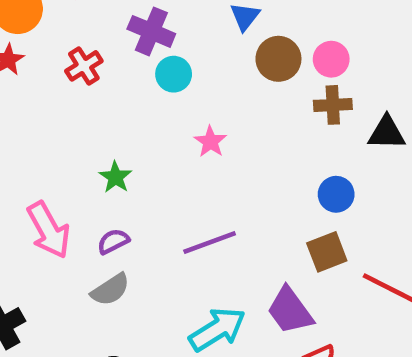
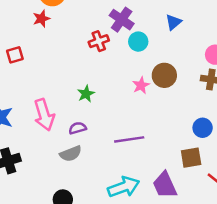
brown circle: (278, 59) -> (164, 75), moved
red cross: (84, 66) -> (99, 41), moved
cyan circle: (174, 74) -> (138, 42), moved

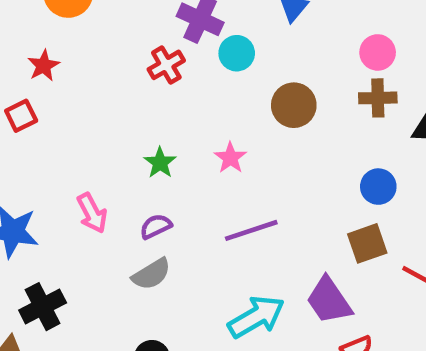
red star: (41, 19) -> (44, 66), moved
pink star: (141, 85) -> (230, 158), moved
pink arrow: (44, 115) -> (92, 213), size x0.7

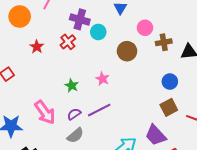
pink circle: (378, 52) -> (145, 28), moved
red star: (44, 66) -> (37, 47), moved
pink arrow: (92, 213) -> (45, 112), size x1.4
purple line: (251, 230) -> (99, 110), moved

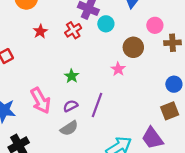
pink star: (102, 79) -> (118, 69), moved
purple line: (99, 110) -> (97, 105), turned -50

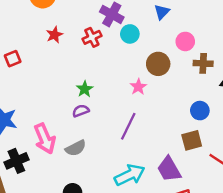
pink arrow: (41, 101) -> (45, 139), moved
purple line: (97, 105) -> (128, 126), moved
purple semicircle: (70, 106) -> (81, 111), moved

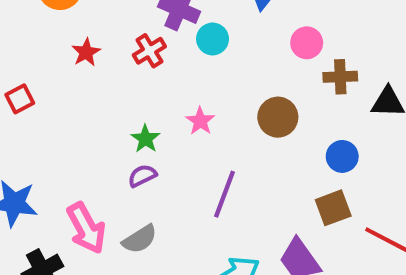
brown circle: (158, 64) -> (278, 117), moved
pink star: (138, 87) -> (200, 121), moved

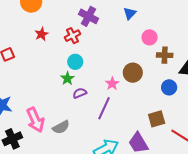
cyan circle: (213, 39) -> (75, 62), moved
pink star: (200, 121) -> (112, 84), moved
blue circle: (342, 156) -> (169, 87), moved
purple semicircle: (142, 176) -> (80, 93), moved

